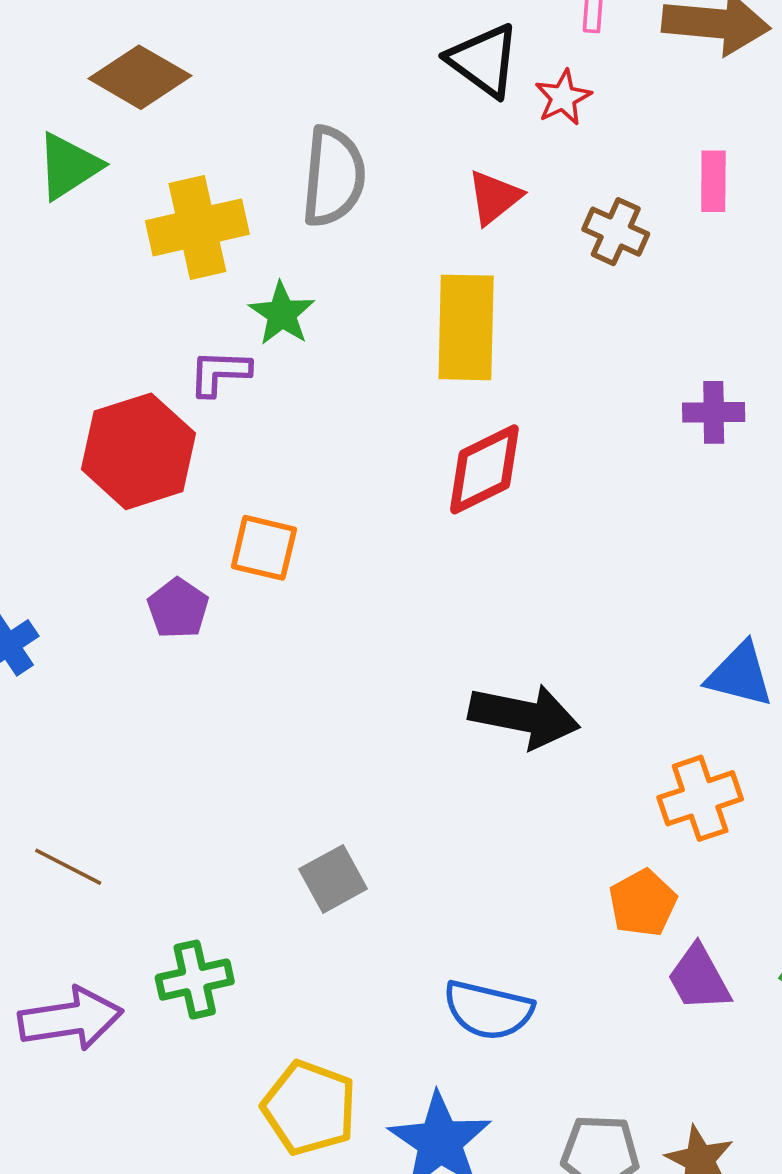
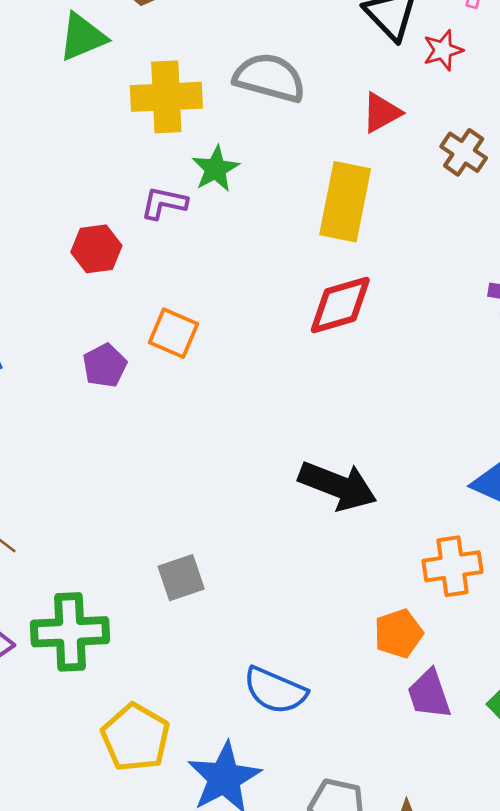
gray semicircle: (333, 176) -> (270, 78), turned -90
red hexagon: (138, 451) -> (96, 249), size x0.6
green cross: (195, 980) -> (70, 632), size x1.4

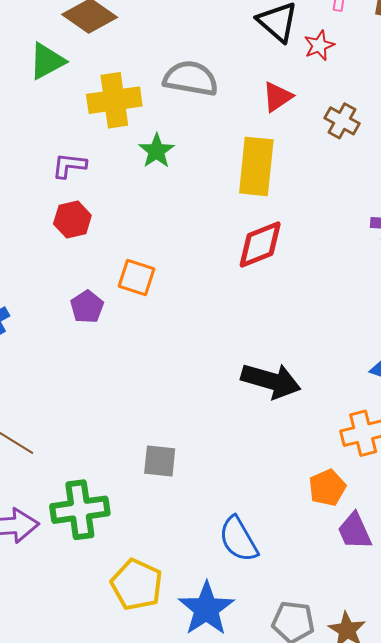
purple L-shape: (164, 203) -> (69, 166), moved
gray square: (181, 578) -> (160, 461), turned 30
blue semicircle: (275, 690) -> (238, 539), turned 42

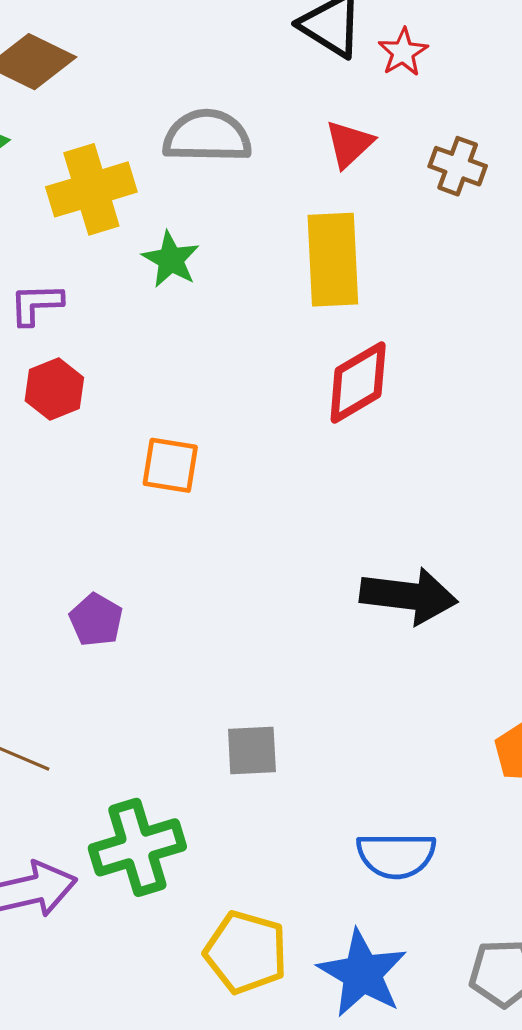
purple pentagon: (87, 307) -> (96, 620), moved
blue semicircle: (238, 539) -> (396, 855), turned -51

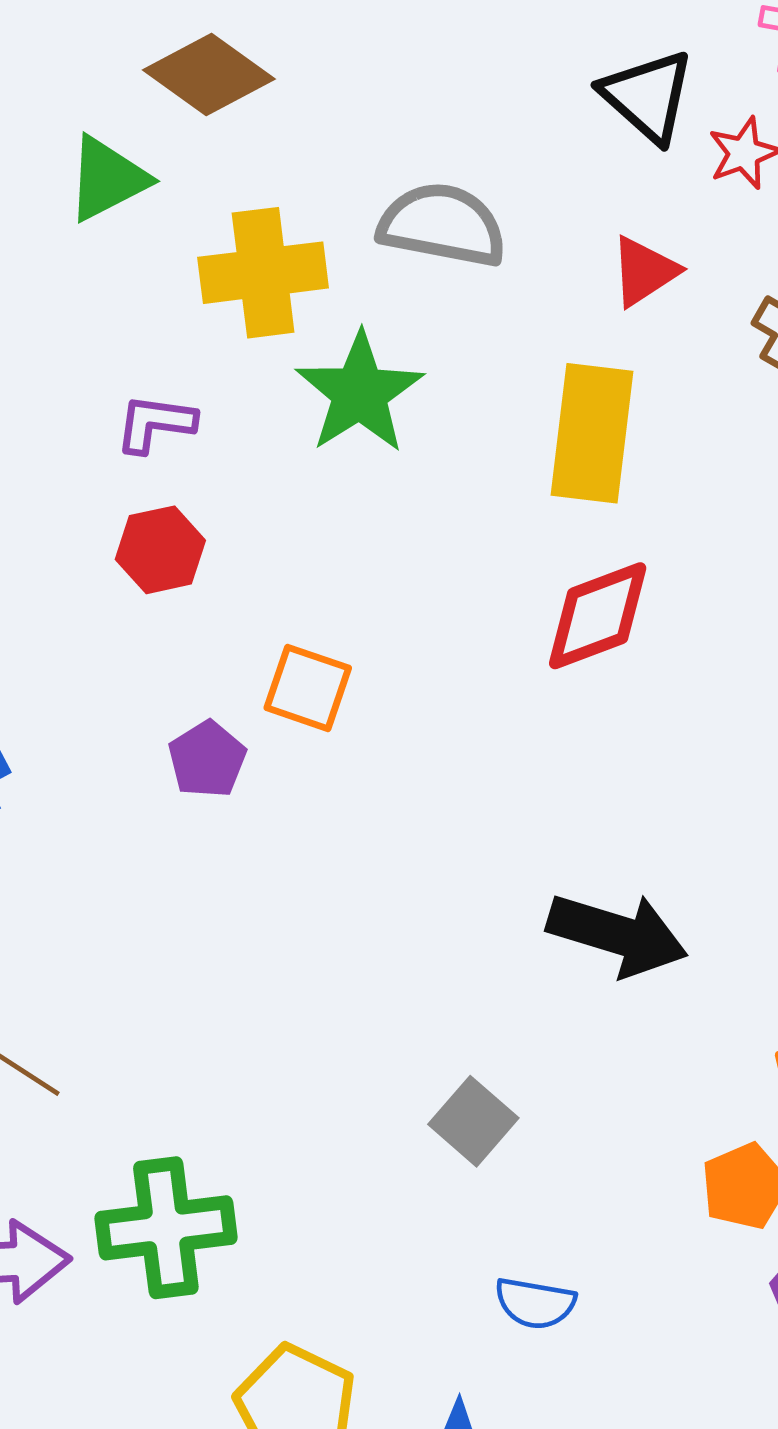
green star: (171, 259) -> (360, 393), size x1.5
purple pentagon: (96, 620) -> (207, 759), moved
gray square: (252, 750) -> (473, 1121), moved, turned 34
blue semicircle: (396, 855) -> (535, 1303), size x0.7

